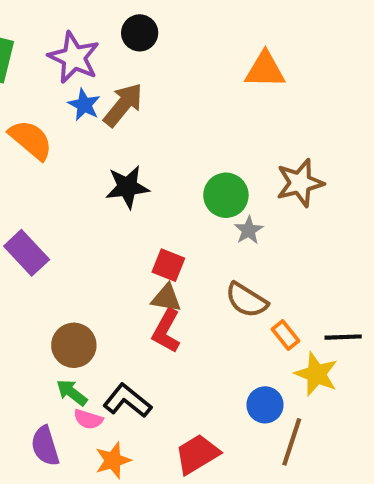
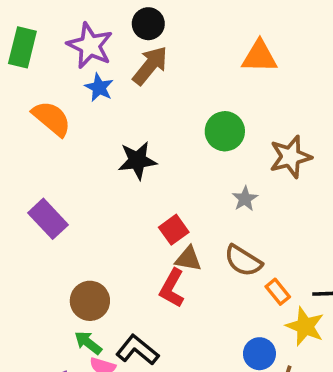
brown arrow: (123, 105) -> (150, 66), moved
green circle: (226, 195) -> (225, 131), moved
red square: (168, 265) -> (174, 230), turned 32
brown triangle: (166, 298) -> (188, 259), moved

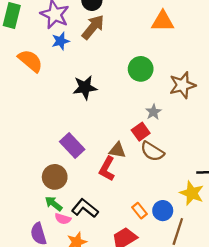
blue star: (99, 87) -> (61, 41), turned 30
purple rectangle: (48, 219) -> (72, 146), moved
red square: (174, 230) -> (141, 132), moved
orange rectangle: (278, 292) -> (139, 211), moved

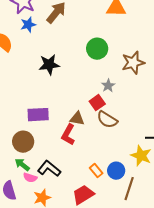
purple rectangle: (72, 146) -> (38, 115), turned -50

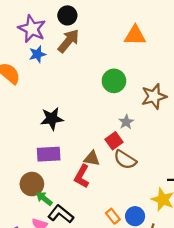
black star: (49, 65) -> (52, 119), moved
green arrow: (22, 165) -> (44, 198), moved

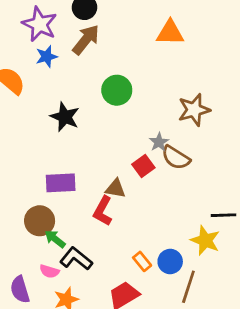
green circle: (114, 81) -> (117, 90), moved
black star: (52, 119) -> (65, 117), moved, turned 30
brown semicircle: (125, 160) -> (176, 158), moved

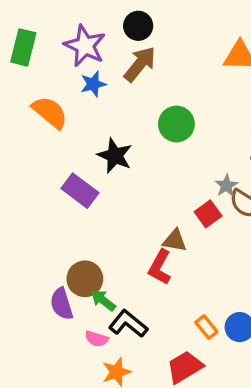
purple rectangle: (61, 183) -> (80, 191), moved, turned 40
purple semicircle: (20, 290) -> (62, 304), moved

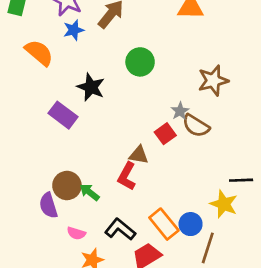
green arrow: (103, 300) -> (90, 192), moved
black L-shape: (128, 324) -> (120, 229), moved
orange rectangle: (206, 327) -> (164, 224), size x1.6

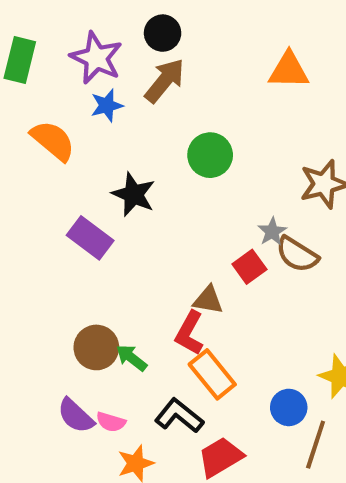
purple semicircle: (48, 205) -> (76, 416), moved, turned -30
orange rectangle: (164, 224) -> (212, 374), moved

